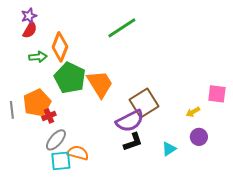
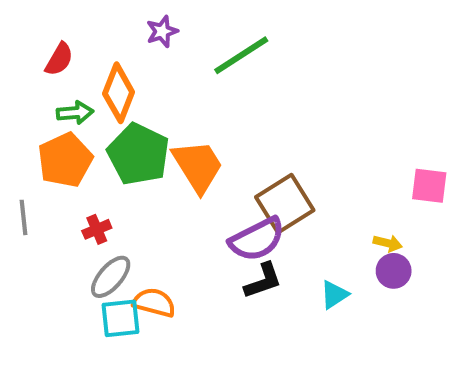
purple star: (29, 16) -> (162, 31), moved
orange pentagon: (37, 103) -> (65, 160), moved
yellow arrow: (193, 112) -> (388, 243), moved, turned -136

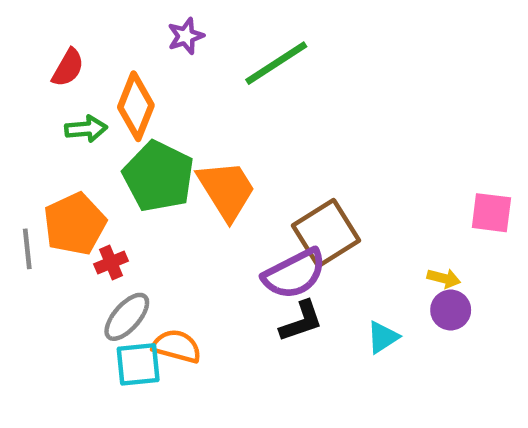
orange pentagon: (65, 160) -> (75, 224), moved

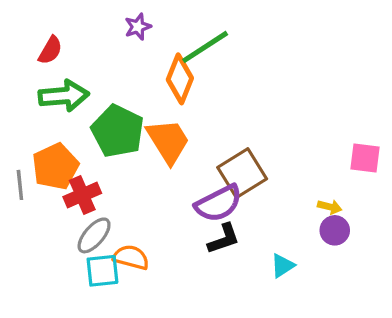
orange diamond: (136, 106) -> (180, 79), moved
green arrow: (86, 129) -> (64, 96), size x1.6
red cross: (111, 262) -> (82, 195), size x1.5
cyan triangle: (383, 337) -> (283, 266), moved

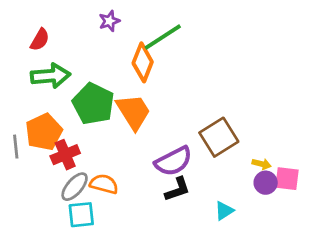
pink square: (365, 158) -> (287, 179), moved
brown square: (242, 173) -> (219, 137), moved
orange semicircle: (131, 257) -> (104, 184), moved

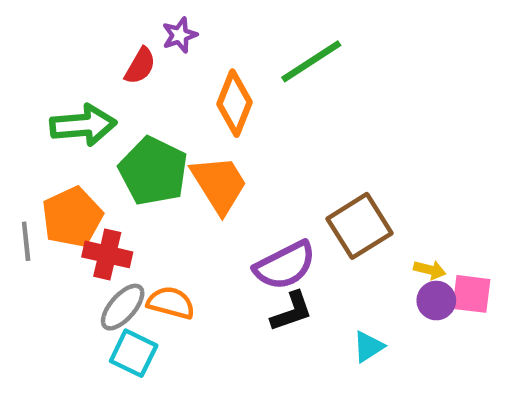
green line: (163, 37) -> (311, 61), moved
red semicircle: (40, 40) -> (140, 66), moved
red cross: (65, 155) -> (107, 254), turned 36
cyan square: (81, 215) -> (134, 353), turned 32

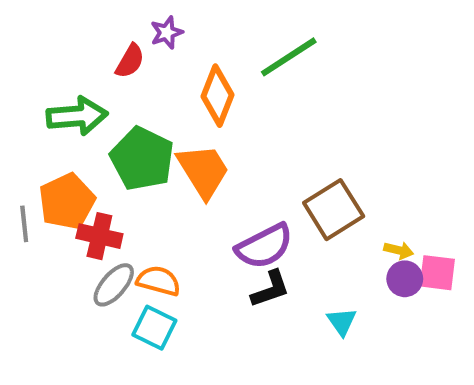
cyan triangle: (368, 347) -> (342, 322), turned -32
cyan square: (134, 353) -> (154, 328), moved

